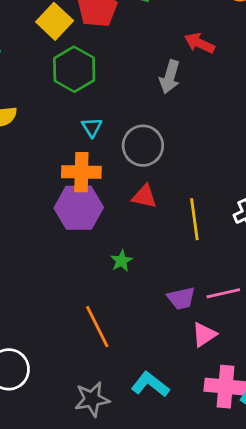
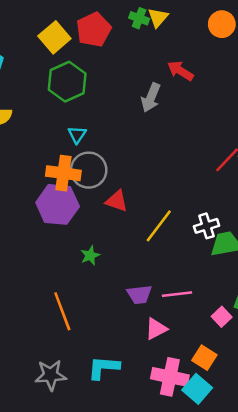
gray circle: (143, 146) -> (89, 170), moved
yellow line: (194, 219) -> (159, 226), turned 39
cyan L-shape: (150, 384) -> (104, 368), turned -40

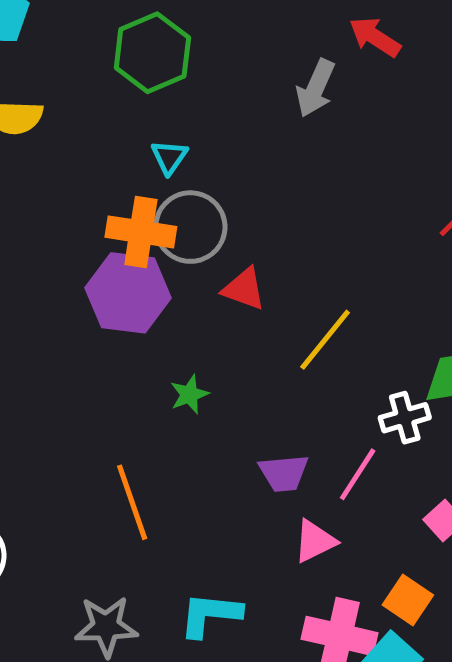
white cross: (206, 226) -> (405, 418), moved
pink line: (177, 294) -> (358, 474), turned -52

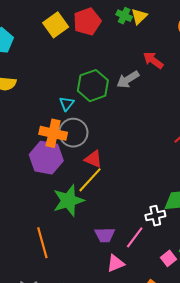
green hexagon: (152, 53) -> (93, 86), moved
gray arrow: (316, 88) -> (128, 80), turned 30
yellow line: (325, 340) -> (90, 180), moved
green star: (189, 394) -> (68, 200), size x2.0

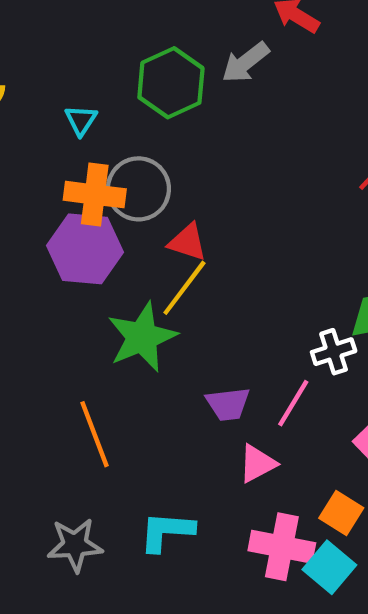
cyan triangle: (67, 104) -> (81, 120), moved

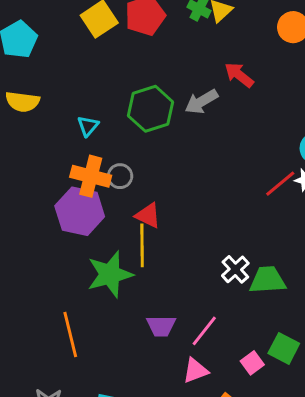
gray circle: (138, 189) -> (120, 176), size x0.6
yellow line: (184, 288) -> (142, 245), turned -45
white cross: (334, 352) -> (235, 269), moved, turned -32
pink triangle: (257, 463) -> (195, 371), moved

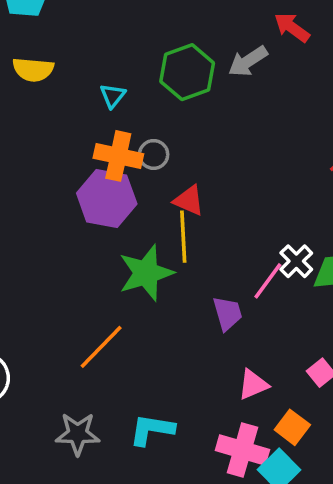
purple trapezoid: (161, 326) -> (228, 313), moved, turned -104
pink line: (204, 331) -> (268, 281), moved
orange line: (70, 335) -> (101, 347), turned 60

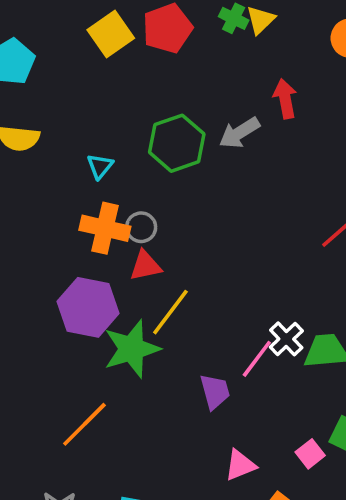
red arrow: (292, 27) -> (285, 99), turned 42
purple hexagon: (107, 199) -> (88, 307), moved
red triangle: (189, 200) -> (145, 266), moved, turned -36
yellow line: (183, 237) -> (170, 312), turned 39

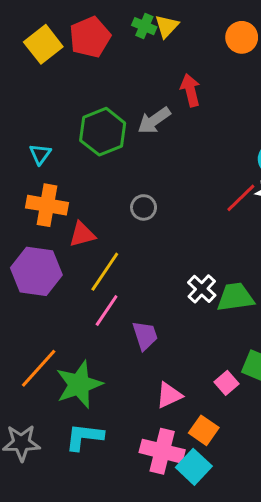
gray circle: (141, 227) -> (144, 207), moved
green star: (132, 349) -> (79, 384), moved
pink line: (257, 359) -> (107, 310), moved

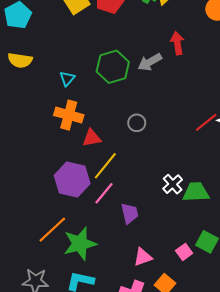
purple hexagon: (36, 271) -> (72, 180), moved

